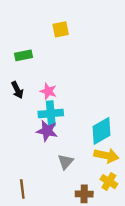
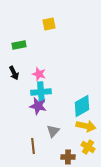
brown line: (22, 189) -> (33, 146), moved

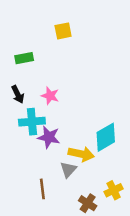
cyan cross: (41, 92) -> (32, 122), moved
yellow arrow: (86, 126) -> (81, 154), moved
yellow cross: (88, 147) -> (114, 190), turned 32
brown cross: (68, 157) -> (88, 203), turned 32

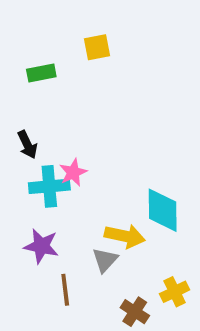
green rectangle: (24, 58) -> (41, 73), moved
pink star: (50, 96) -> (73, 172), moved, turned 30
purple star: (49, 137) -> (41, 246), moved
cyan diamond: (106, 137) -> (163, 210), turned -60

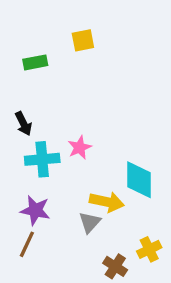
pink star: (73, 172) -> (80, 147), moved
brown line: (65, 290) -> (27, 244), moved, turned 32

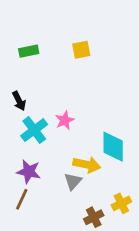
yellow square: (83, 40) -> (81, 50), moved
cyan cross: (42, 159) -> (34, 130), turned -32
brown cross: (115, 266) -> (94, 217), turned 30

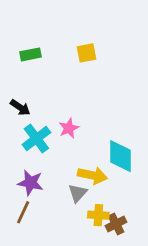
black arrow: (19, 101) -> (20, 108), turned -30
yellow cross: (121, 203) -> (98, 215), moved, turned 30
brown cross: (94, 217) -> (116, 224), moved

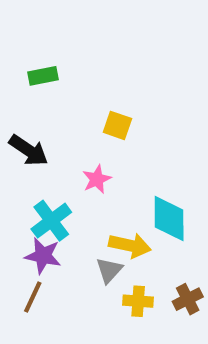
yellow square: (87, 53) -> (117, 125), moved, turned 30
black arrow: (20, 108) -> (29, 150), size x1.4
cyan cross: (36, 138) -> (51, 221), moved
brown cross: (116, 224) -> (188, 299), moved

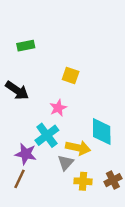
cyan cross: (51, 221) -> (47, 135), moved

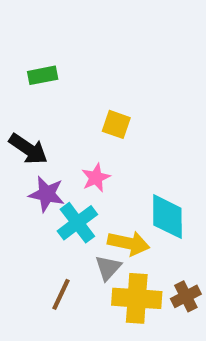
purple star: (26, 154) -> (47, 194), moved
brown line: (20, 179) -> (61, 294), moved
yellow cross: (83, 181) -> (137, 298), size x1.6

